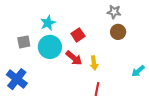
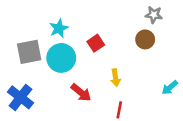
gray star: (114, 12) -> (154, 15), moved
gray square: (24, 42) -> (29, 52), size x1.5
red arrow: (74, 58) -> (81, 93), moved

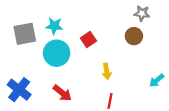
cyan star: (59, 28) -> (54, 26), turned 30
gray square: (29, 52) -> (25, 34), moved
red arrow: (81, 93) -> (62, 93), moved

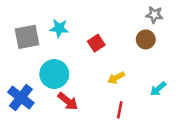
cyan circle: (57, 53) -> (54, 74), moved
yellow arrow: (107, 71) -> (116, 78), turned 70
cyan arrow: (157, 80) -> (158, 89), moved

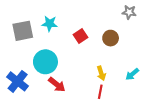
brown circle: (146, 39) -> (111, 38), moved
yellow arrow: (116, 78) -> (101, 73), moved, turned -80

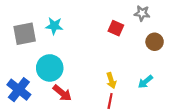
red square: (81, 36) -> (116, 28), moved, turned -32
brown circle: (111, 38) -> (155, 42), moved

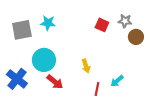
gray star: (142, 13) -> (125, 21), moved
yellow arrow: (111, 81) -> (86, 66), moved
cyan arrow: (145, 82) -> (117, 81), moved

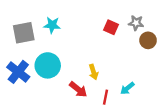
blue cross: (17, 79) -> (18, 72), moved
red arrow: (55, 82) -> (78, 89), moved

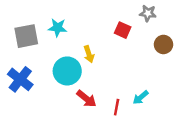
gray star: (136, 23) -> (148, 13), moved
cyan circle: (48, 65) -> (67, 71), moved
yellow arrow: (93, 72) -> (89, 54), moved

